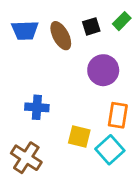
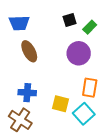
green rectangle: (122, 21) -> (90, 27), moved
brown ellipse: (61, 36) -> (29, 51), moved
blue cross: (37, 107) -> (27, 93), moved

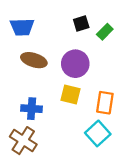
brown ellipse: (29, 51) -> (34, 60), turned -45
purple circle: (79, 53) -> (75, 64), moved
yellow square: (60, 104) -> (71, 94), moved

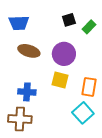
brown cross: (23, 141) -> (20, 119), turned -30

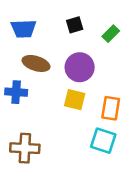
black square: (69, 20) -> (75, 25), moved
blue cross: (27, 92) -> (16, 92), moved
cyan square: (83, 113) -> (103, 141), turned -30

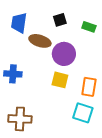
blue trapezoid: (24, 29) -> (19, 23), turned 100
green rectangle: (111, 34) -> (89, 27), turned 64
brown ellipse: (36, 63) -> (40, 41), moved

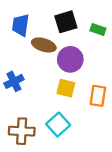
black square: (60, 20) -> (66, 22), size x1.5
blue cross: (13, 74) -> (14, 81), turned -30
cyan square: (83, 113) -> (58, 125), moved, turned 30

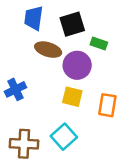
blue trapezoid: (21, 25) -> (34, 18), moved
green rectangle: (98, 30) -> (99, 44), moved

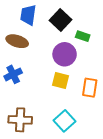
black square: (72, 24) -> (60, 20), turned -30
brown ellipse: (48, 50) -> (17, 41), moved
cyan square: (64, 137) -> (65, 121), moved

